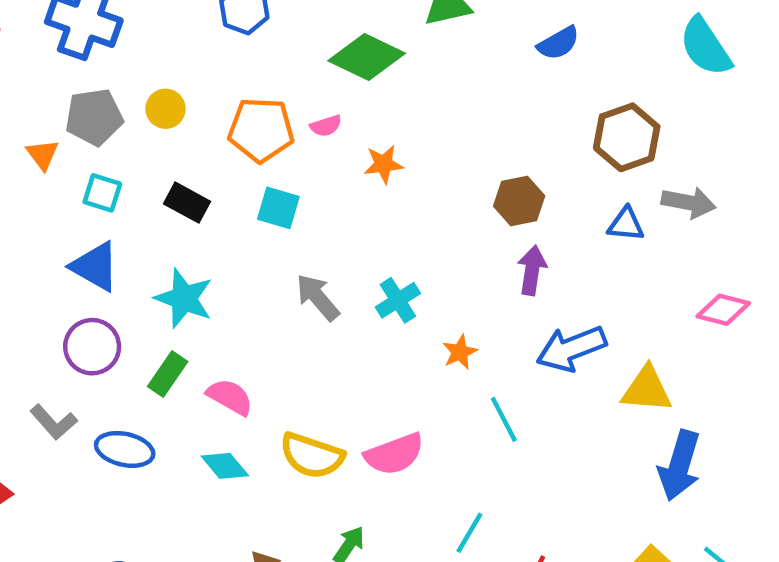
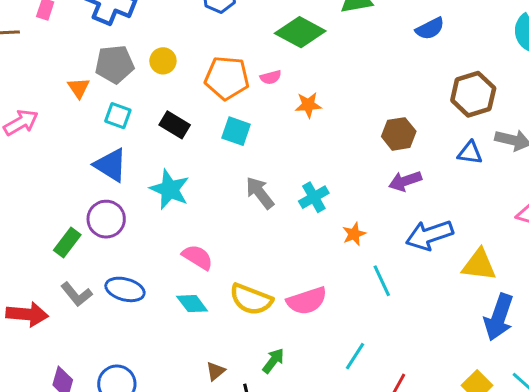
purple arrow: (532, 270) -> (405, 181), turned -120
green rectangle: (168, 374) -> (67, 243), moved
gray L-shape: (54, 422) -> (76, 294), moved

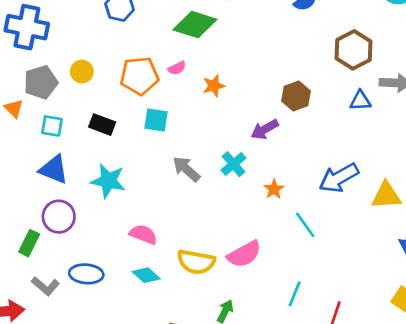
purple arrow: (405, 181) -> (265, 129), moved

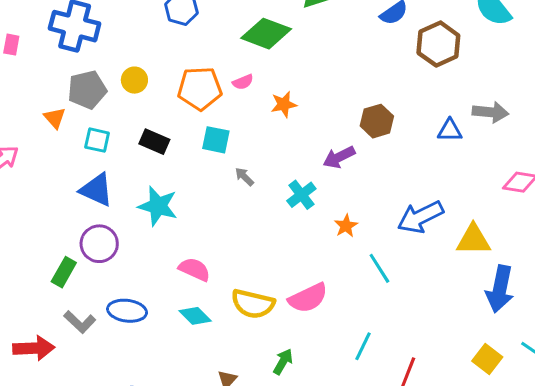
brown hexagon: (354, 50) -> (438, 44), moved
gray arrow: (186, 169) -> (244, 177), moved, size x0.6

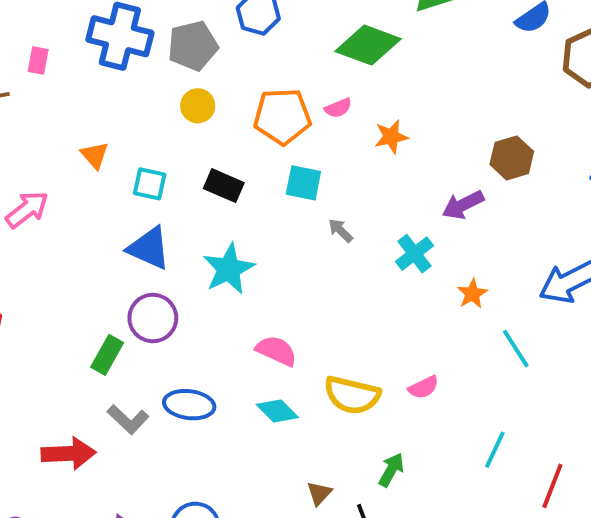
gray pentagon: (87, 90) -> (193, 46), moved
cyan star: (158, 206) -> (229, 269), turned 30
pink semicircle: (308, 298) -> (424, 387), size x0.6

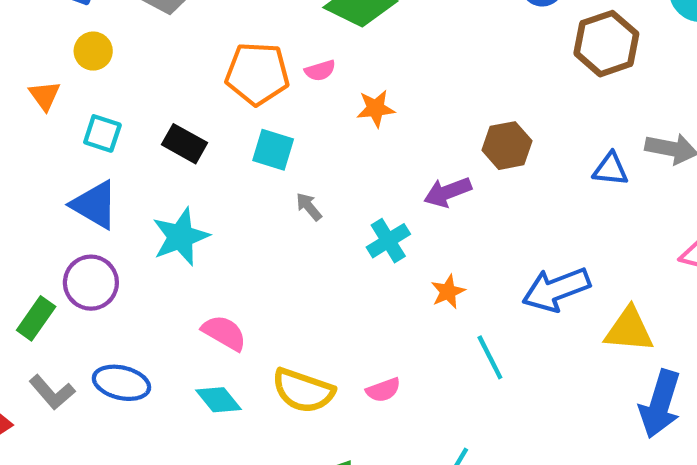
yellow circle: (198, 106) -> (93, 51), moved

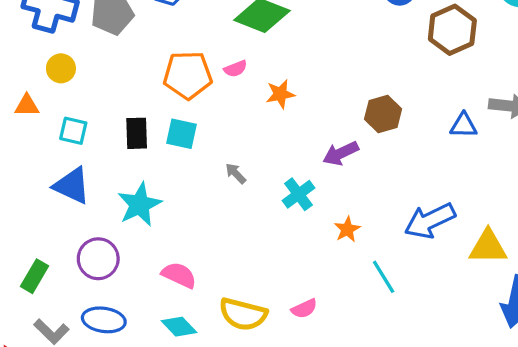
orange triangle: (45, 96) -> (27, 105), turned -50
black rectangle: (184, 144) -> (137, 133), turned 64
cyan square: (273, 150) -> (182, 134), moved
purple circle: (91, 283) -> (98, 259), moved

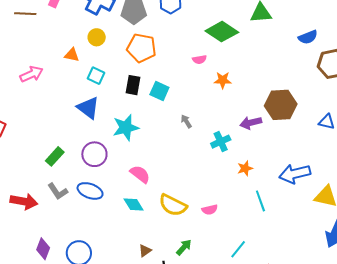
orange pentagon: (188, 75) -> (142, 48), moved
brown hexagon: (383, 114) -> (281, 105), size x1.4

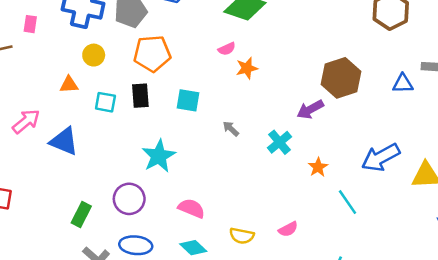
orange star: (223, 80) -> (247, 68), moved
black rectangle: (133, 85) -> (140, 96), moved
blue triangle: (88, 108) -> (64, 141), moved
yellow semicircle: (173, 205) -> (242, 236), size x0.7

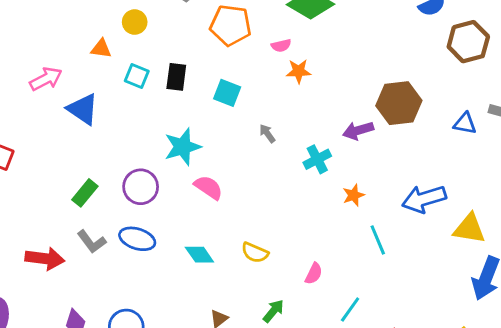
orange pentagon: (152, 54) -> (231, 25), moved
pink semicircle: (191, 208) -> (208, 187), moved
pink semicircle: (288, 229) -> (314, 274), moved, turned -48

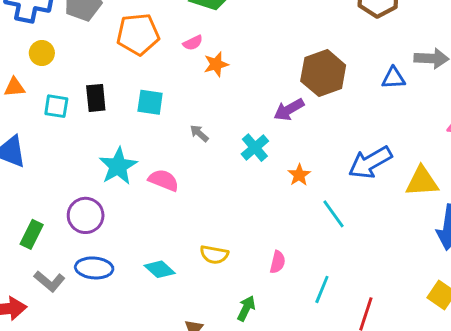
pink semicircle: (208, 187) -> (164, 180), moved

